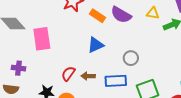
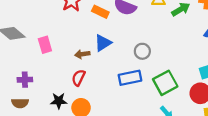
pink rectangle: (42, 39) -> (45, 45), size x0.7
brown arrow: (88, 76) -> (82, 54), moved

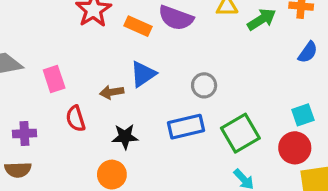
red semicircle: (79, 78) -> (76, 119), moved, turned -42
black star: (59, 101) -> (125, 137), moved

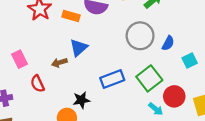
blue semicircle: (308, 52) -> (168, 43), moved
gray circle: (204, 85) -> (140, 36), moved, size x1.6
black star: (125, 137) -> (81, 100), moved
red circle: (295, 148) -> (174, 96), moved

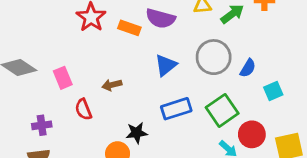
blue triangle: (79, 48) -> (166, 65), moved

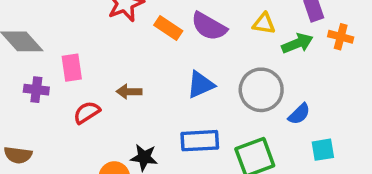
red semicircle: (83, 109) -> (87, 112), turned 65
purple cross: (42, 125) -> (36, 90), moved

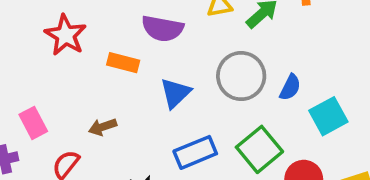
orange rectangle: (168, 28) -> (123, 63), moved
cyan square: (323, 150) -> (328, 116), size x1.4

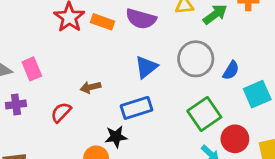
orange rectangle: (123, 63) -> (103, 22), moved
pink rectangle: (33, 123) -> (32, 69), moved
blue rectangle: (195, 152) -> (137, 108), moved

